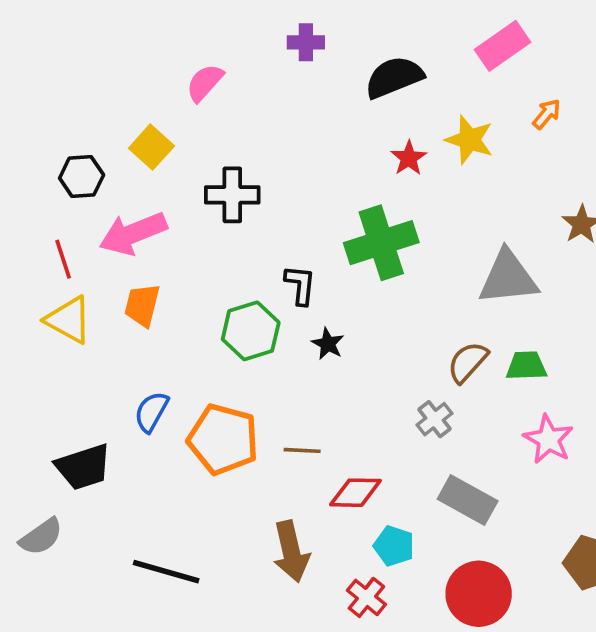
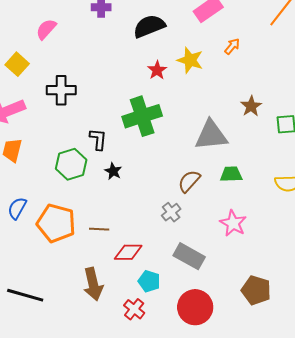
green trapezoid: (526, 366) -> (231, 174), moved

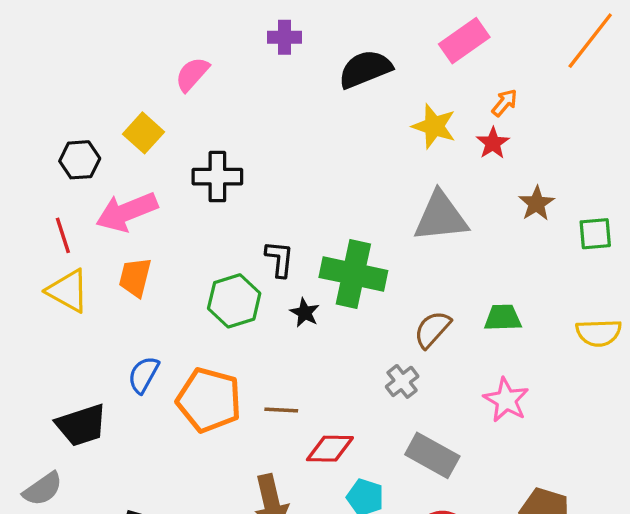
red star: (157, 70) -> (493, 143), moved
green cross: (142, 116) -> (353, 274), moved, turned 30
gray triangle: (211, 135) -> (441, 217), moved

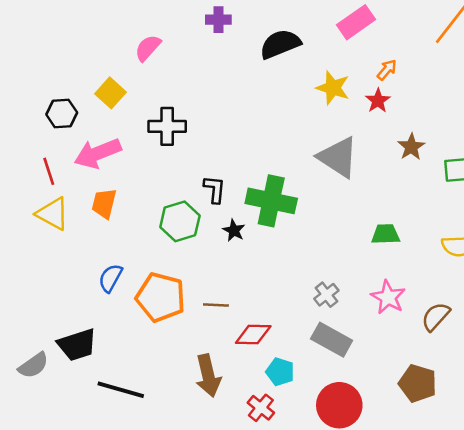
gray triangle: (441, 217) -> (338, 157), turned 39
brown semicircle: (432, 329) -> (436, 317), moved
gray cross: (402, 381) -> (326, 295), moved
black trapezoid: (81, 425) -> (77, 345), moved

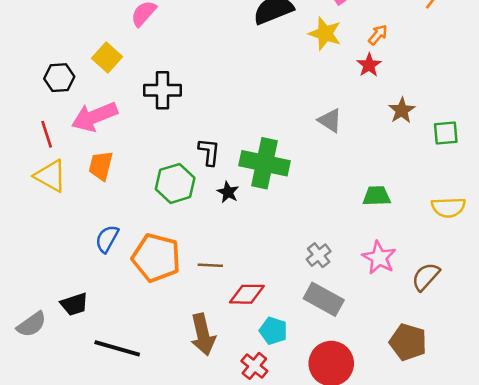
yellow star: (333, 88) -> (325, 34), moved
gray triangle: (338, 157) -> (330, 120), size x0.6
black trapezoid: (77, 345) -> (74, 304), size x0.7

